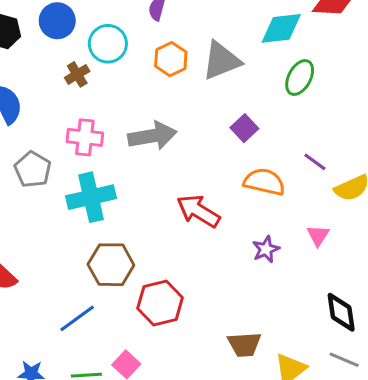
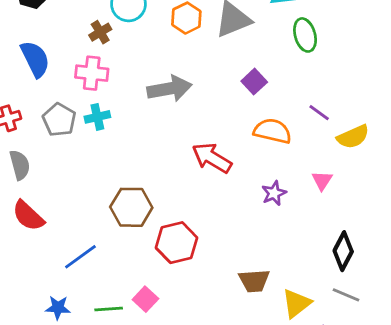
green ellipse: (300, 78) -> (305, 35), turned -44
pink cross: (85, 137) -> (92, 73), moved
cyan cross: (91, 197) -> (97, 117), moved, size x0.6
black diamond: (341, 312) -> (343, 251), turned 36
blue line: (77, 318) -> (80, 257), moved

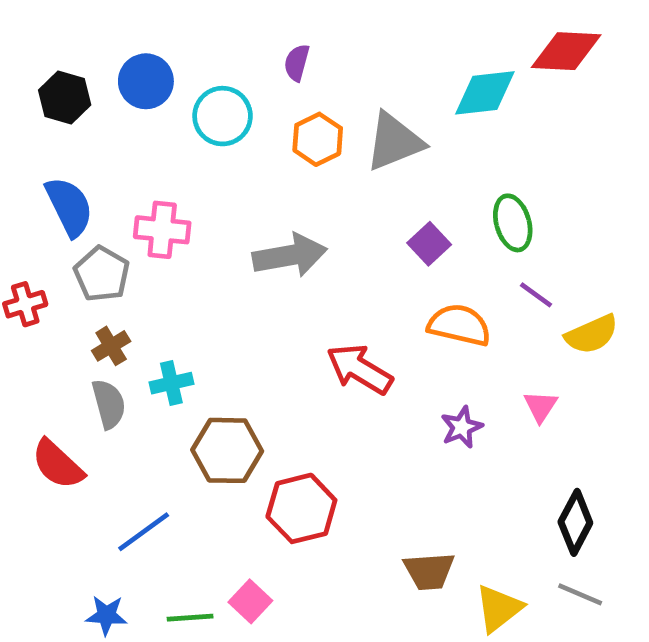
brown cross: (100, 32) -> (111, 346), moved
green ellipse: (305, 35) -> (513, 223), moved
cyan cross: (97, 117) -> (171, 383), moved
gray pentagon: (59, 120) -> (102, 274), moved
gray semicircle: (20, 165) -> (109, 404), moved

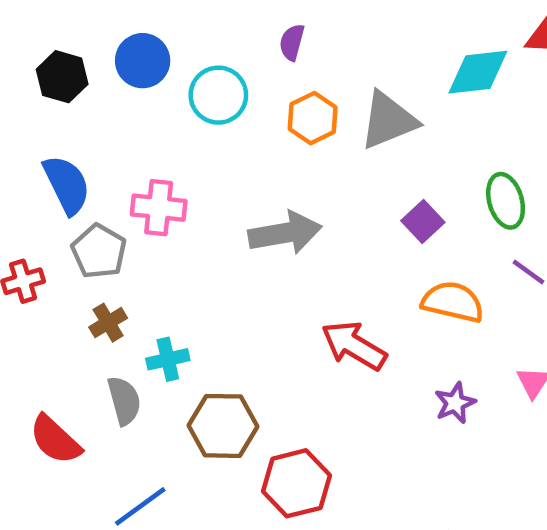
gray semicircle: (109, 404) -> (124, 401), moved

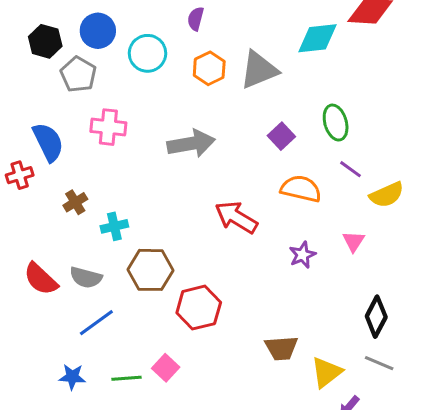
blue semicircle: (67, 185) -> (48, 142), moved
gray pentagon: (99, 251) -> (78, 74), moved
gray semicircle: (124, 401) -> (86, 277), moved, turned 120

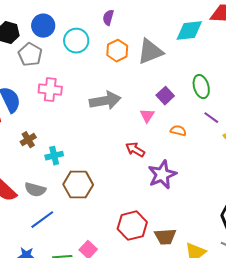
orange semicircle: (301, 189) -> (178, 131), size x0.6
red arrow: (236, 217) -> (135, 150), size x0.7
pink triangle: (354, 241) -> (147, 116), moved
purple star: (302, 255) -> (162, 175), moved, size x1.6
red hexagon: (199, 308) -> (132, 226), moved

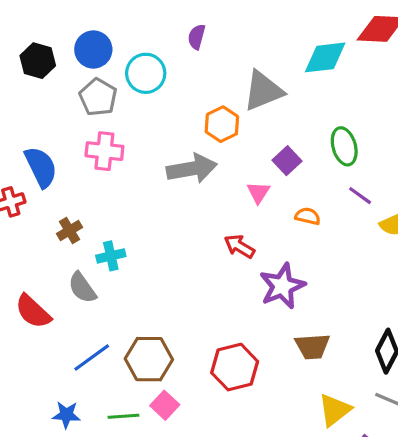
orange hexagon: (117, 51) -> (222, 124), moved
gray pentagon: (30, 55) -> (98, 97), moved
brown hexagon: (78, 185) -> (149, 359), moved
gray semicircle: (35, 190) -> (82, 288), moved, turned 40
brown trapezoid: (165, 237) -> (312, 346), moved

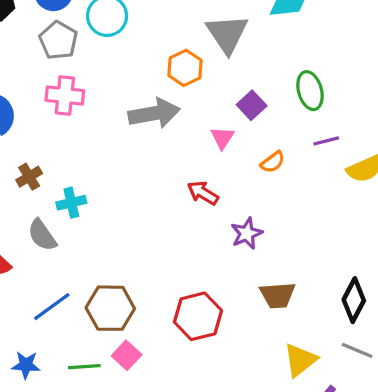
gray triangle: (263, 91) -> (227, 34), turned -42
purple line: (360, 196) -> (326, 141), turned -50
orange semicircle: (308, 216) -> (273, 162), turned 130
purple star: (282, 286) -> (247, 233), size x0.7

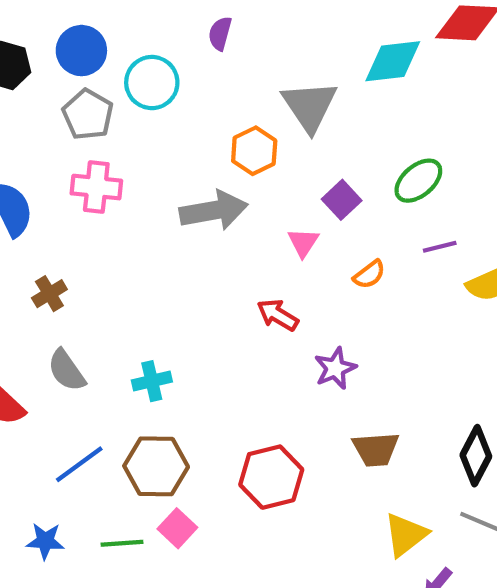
green ellipse: (310, 91) -> (418, 181), turned 66
cyan cross: (71, 203) -> (152, 381), moved

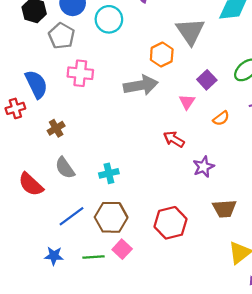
gray pentagon: (88, 115) -> (62, 36), moved

